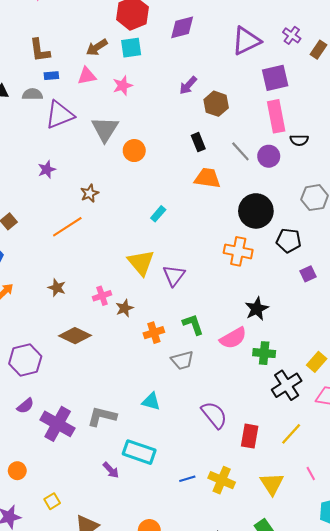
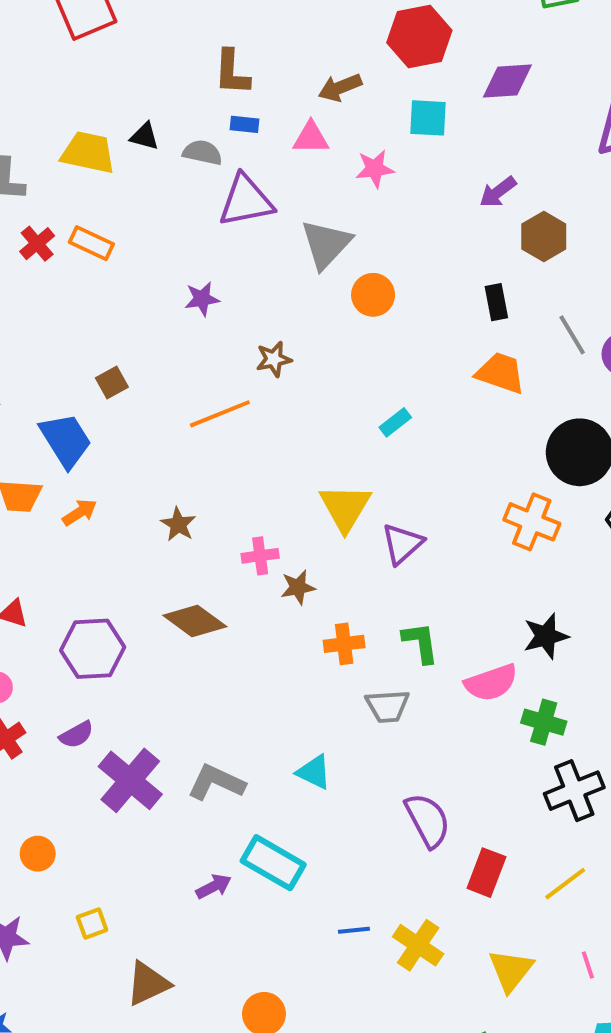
cyan square: (131, 48) -> (428, 118), moved
purple arrow: (111, 470) -> (214, 886), turned -84

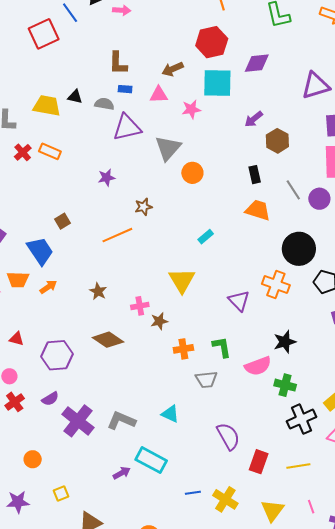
cyan square: (428, 118) -> (217, 83), size x1.5
purple triangle: (402, 544) -> (239, 301), moved, turned -30
yellow line: (565, 884) -> (298, 466), turned 30

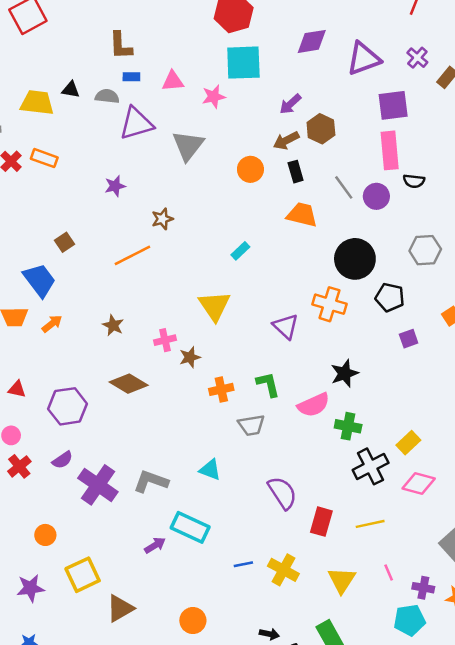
purple diamond: (257, 63) -> (312, 41), moved
brown arrow: (173, 69) -> (286, 141), moved
orange circle: (192, 173) -> (250, 169), moved
yellow square: (61, 494) -> (83, 575), size x1.8

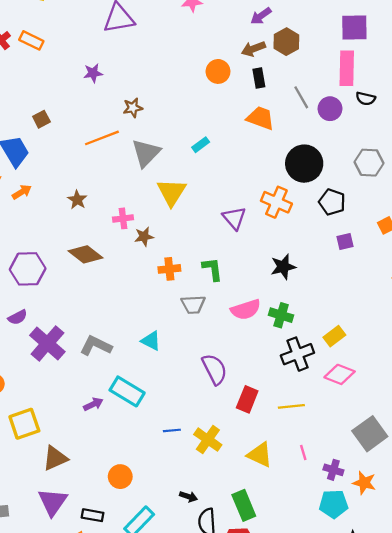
gray triangle: (188, 145) -> (146, 153), moved
pink semicircle: (314, 405) -> (246, 310), moved
yellow triangle: (342, 580) -> (260, 455), turned -44
cyan pentagon: (410, 620) -> (334, 504), moved

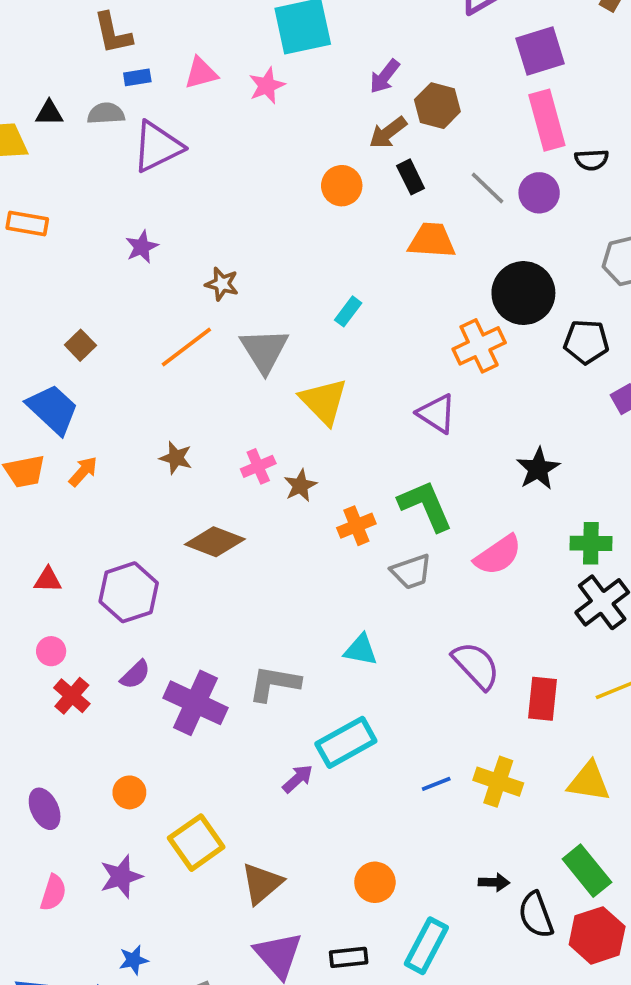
brown star: (133, 108) -> (222, 284), turned -30
orange cross: (276, 202) -> (479, 346), moved, turned -32
green L-shape: (212, 269) -> (426, 506), size x1.4
green cross: (281, 315) -> (591, 543), moved
cyan rectangle: (127, 391) -> (346, 742), turned -44

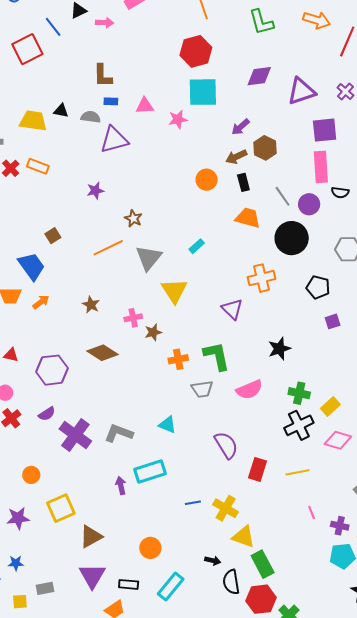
black circle: (523, 293) -> (292, 238), moved
purple arrow: (298, 779) -> (121, 486), turned -72
yellow triangle: (589, 782) -> (244, 537), moved

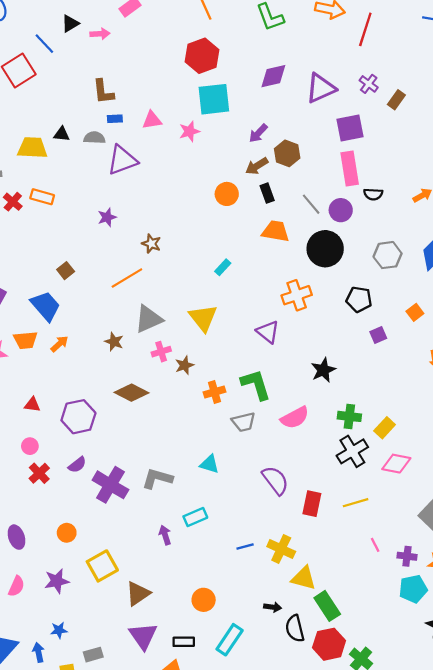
gray triangle: (149, 258) -> (149, 319), moved, turned 32
cyan rectangle: (150, 472) -> (195, 517), size x0.7

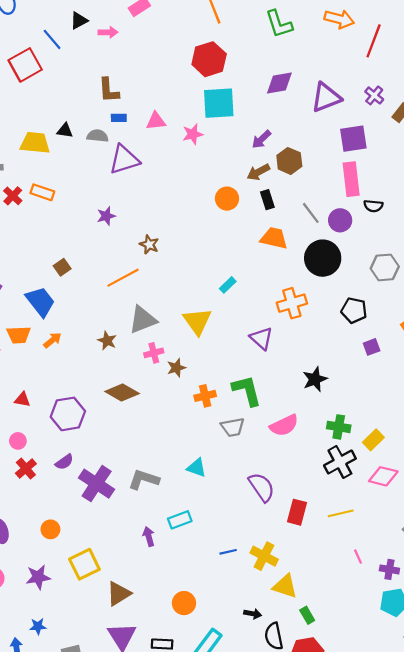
cyan rectangle: (223, 267) -> (228, 285), moved
green rectangle: (327, 606) -> (307, 615), size x0.6

